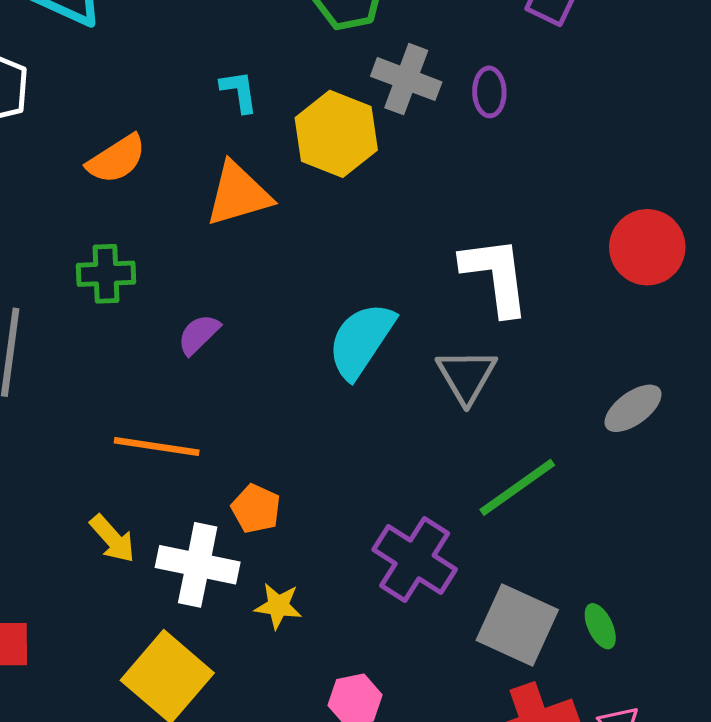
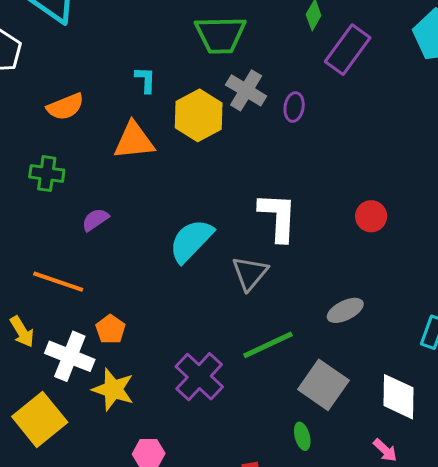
red circle: (647, 247) -> (371, 216), size x0.7
yellow star: (278, 606) -> (113, 389), size x1.5
gray square: (517, 625) -> (323, 385), moved

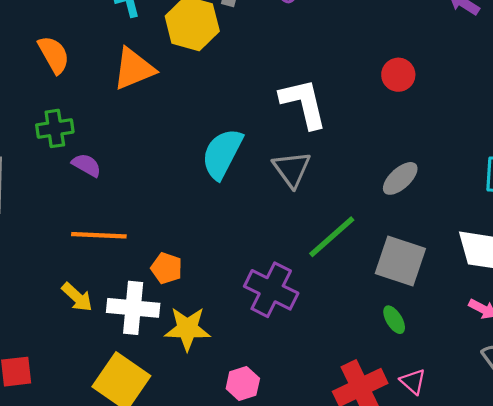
orange semicircle: (65, 107) -> (54, 55), turned -81
purple semicircle: (95, 220) -> (86, 165), moved, turned 80

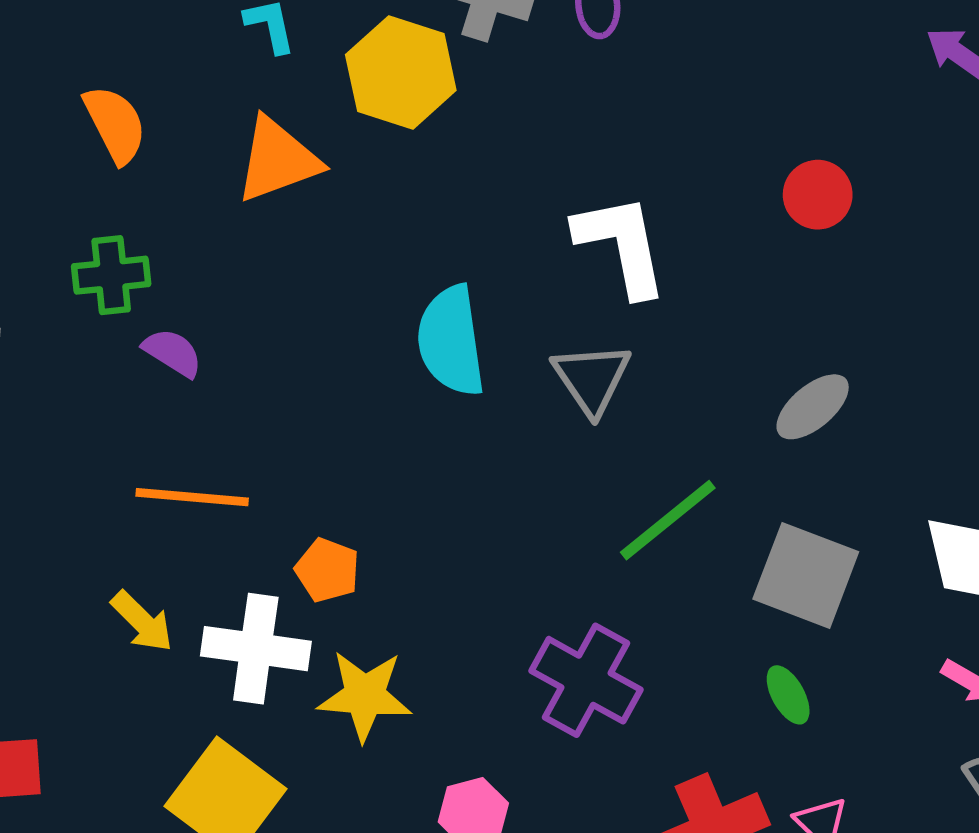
cyan semicircle: (222, 154) -> (451, 341), turned -38
purple cross: (271, 290) -> (586, 680), moved

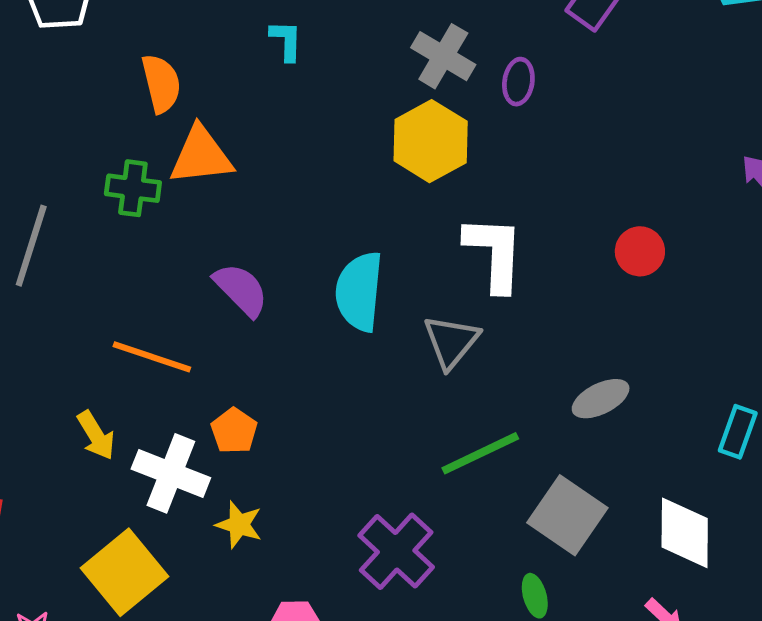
yellow hexagon: (401, 73) -> (431, 141), moved
orange triangle: (278, 160) -> (201, 156), moved
purple semicircle: (173, 353) -> (241, 290), moved, size x1.4
yellow star: (365, 696) -> (239, 525), size x0.7

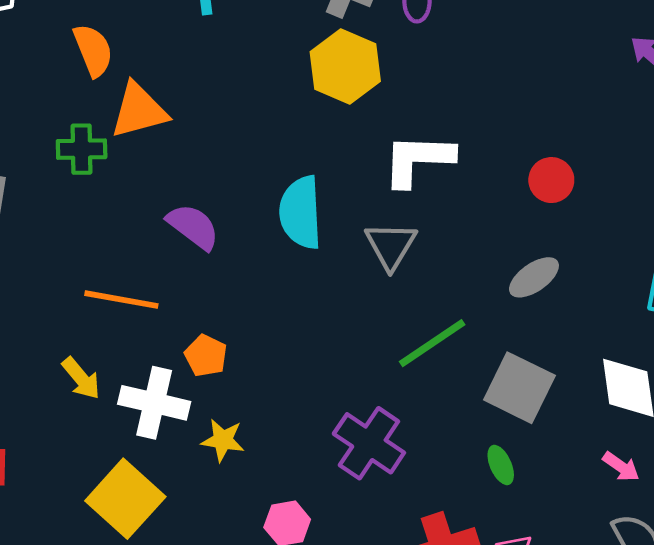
red circle: (640, 251) -> (551, 180), moved
white L-shape: (494, 253) -> (418, 160), turned -82

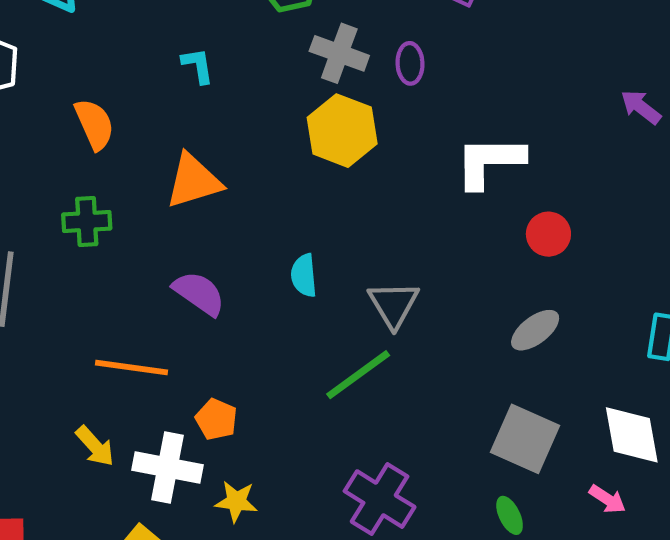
orange triangle: (139, 111) -> (194, 181), moved
white L-shape: (418, 160) -> (490, 162), moved
cyan semicircle: (301, 213) -> (304, 275), size x0.6
green line: (432, 343) -> (358, 375), moved
pink arrow: (621, 467) -> (607, 499), moved

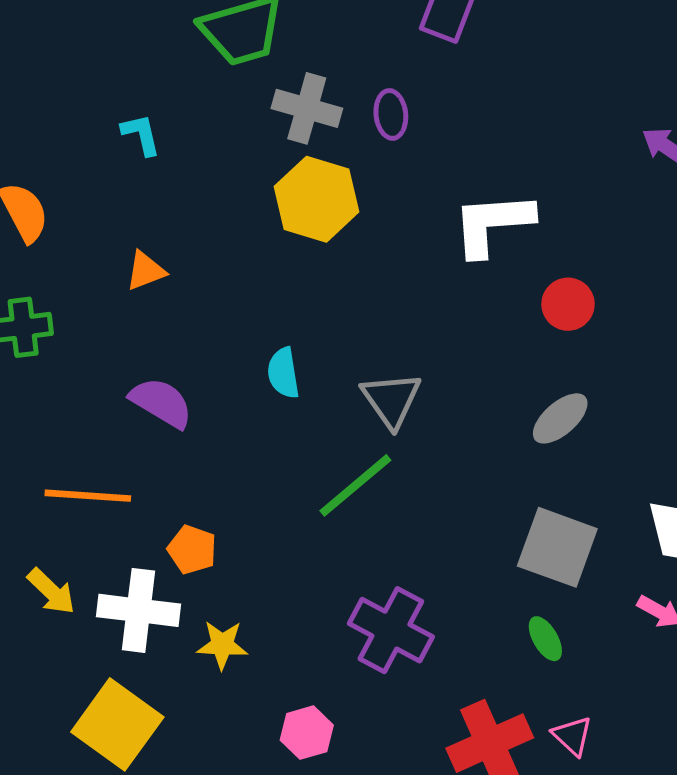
orange triangle: (194, 181) -> (146, 271), size x0.6

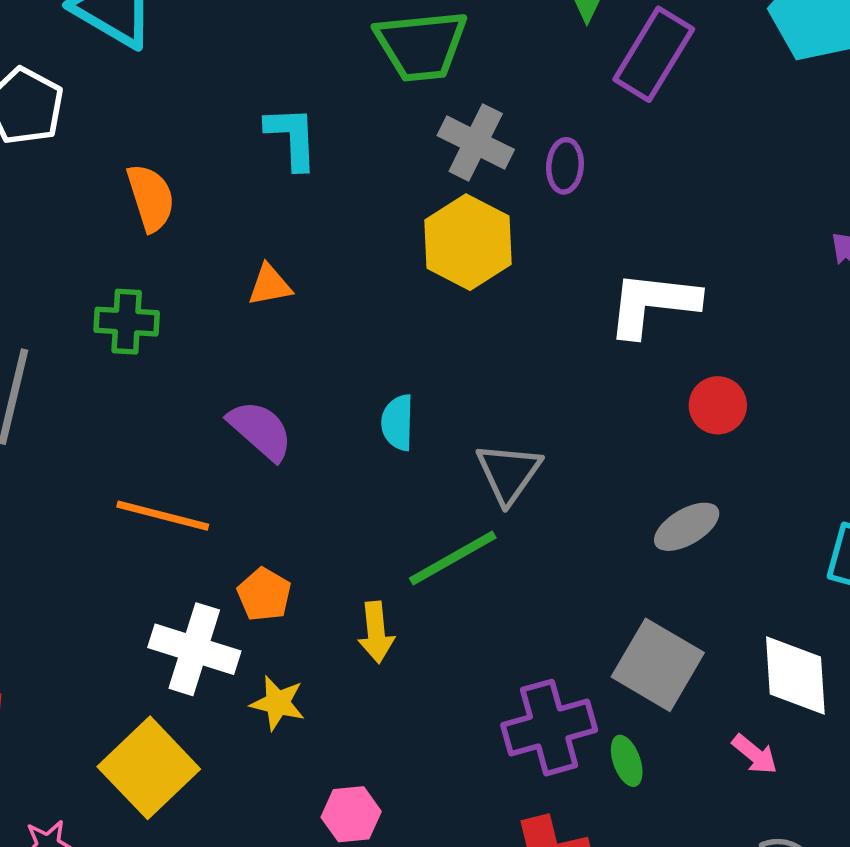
cyan L-shape: (141, 134) -> (292, 138), size x1.4
yellow arrow: (51, 591) -> (376, 632), moved, turned 30
purple cross: (391, 630) -> (549, 728), moved, turned 36

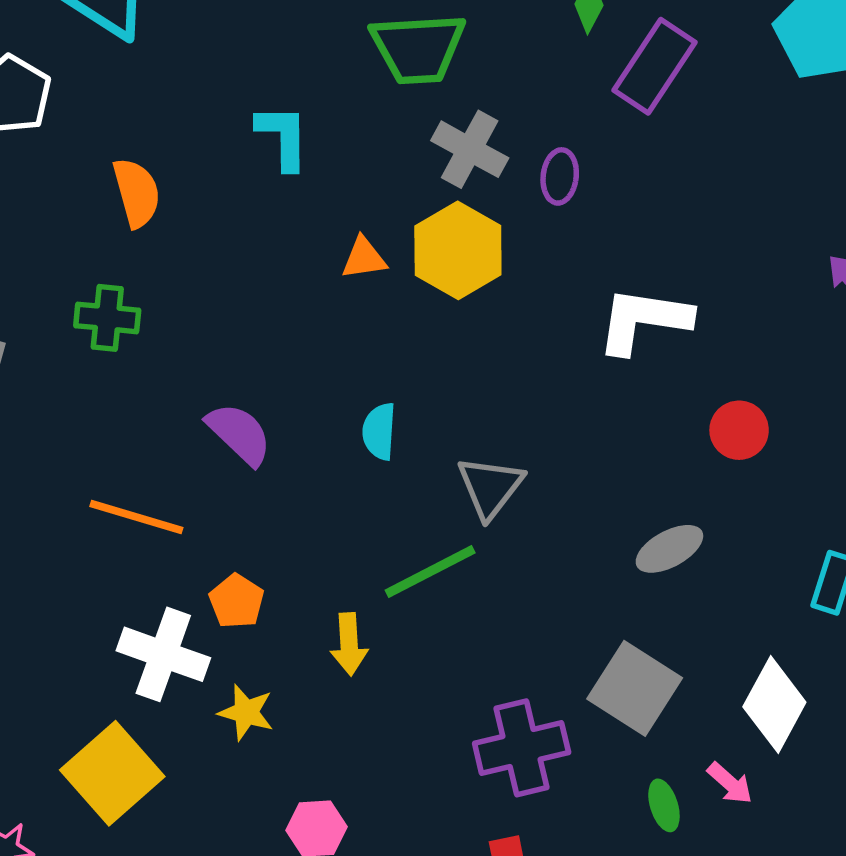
orange triangle: (270, 285) -> (364, 258), moved
red circle: (718, 405) -> (739, 430), moved
white diamond: (795, 675) -> (774, 705), turned 30
green ellipse: (627, 761) -> (664, 805), moved

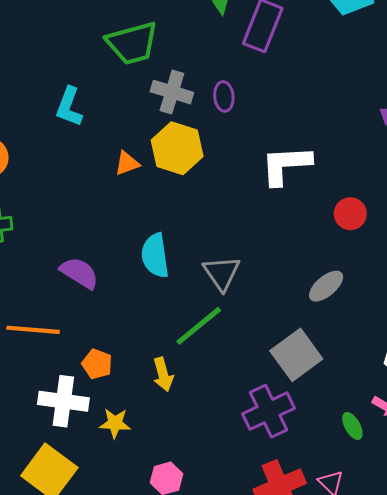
cyan L-shape: (283, 137) -> (69, 107), turned -147
cyan semicircle: (379, 431) -> (155, 256), size x1.4
gray square: (635, 688) -> (296, 355), moved, turned 33

